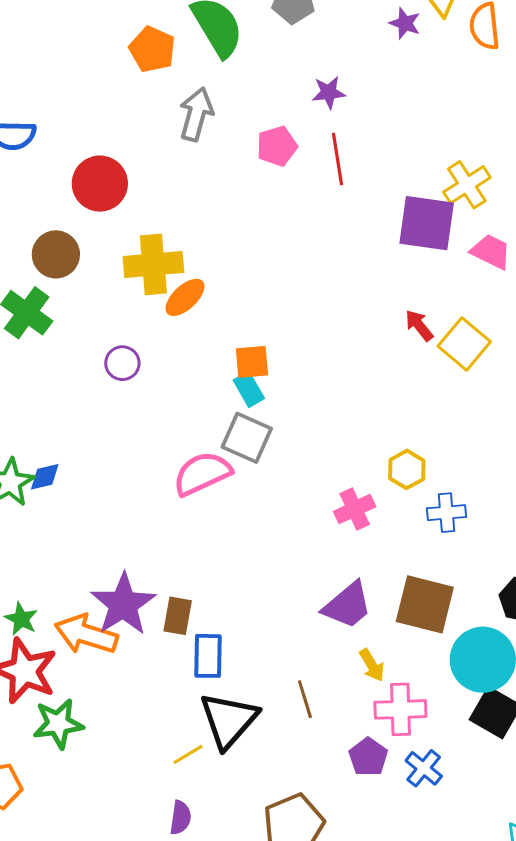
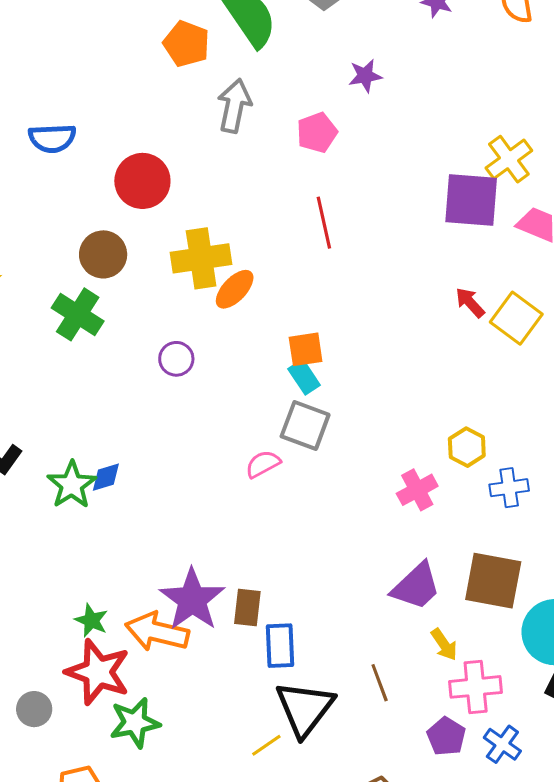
red line: (338, 159) -> (324, 223), moved
pink semicircle: (202, 474) -> (263, 464), size x0.6

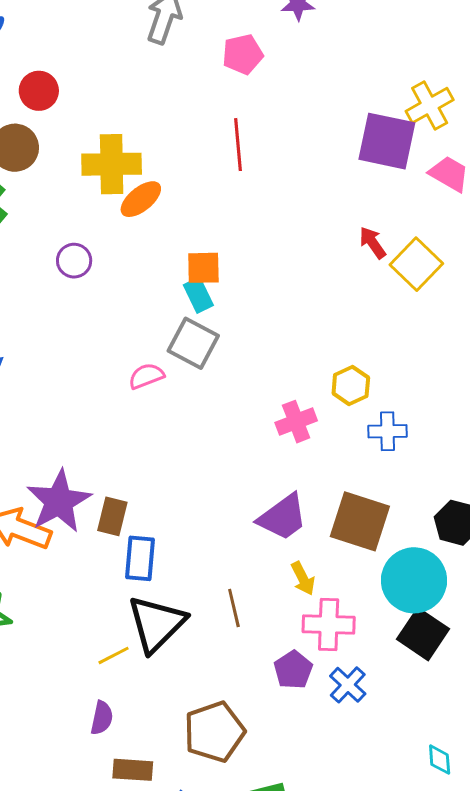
red circle: (142, 181) -> (39, 91), moved, size x0.7

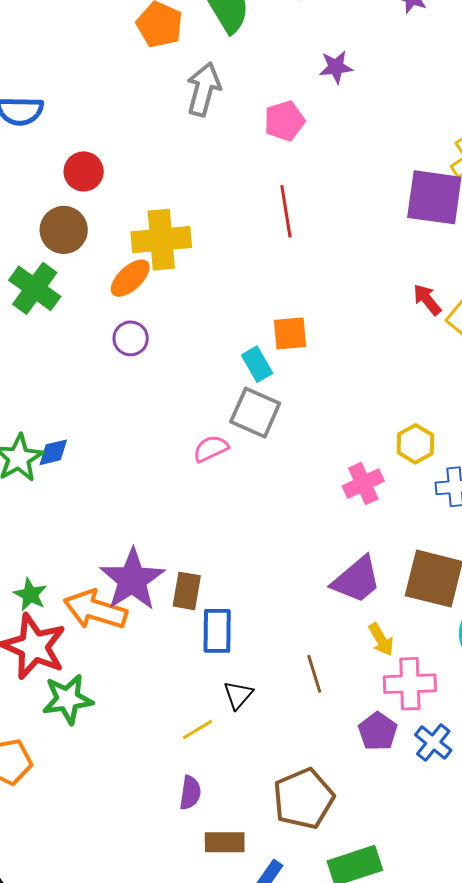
orange ellipse: (141, 199) -> (130, 278), moved
orange square: (203, 268) -> (290, 333), moved
black triangle: (156, 624) -> (238, 695), size x0.5

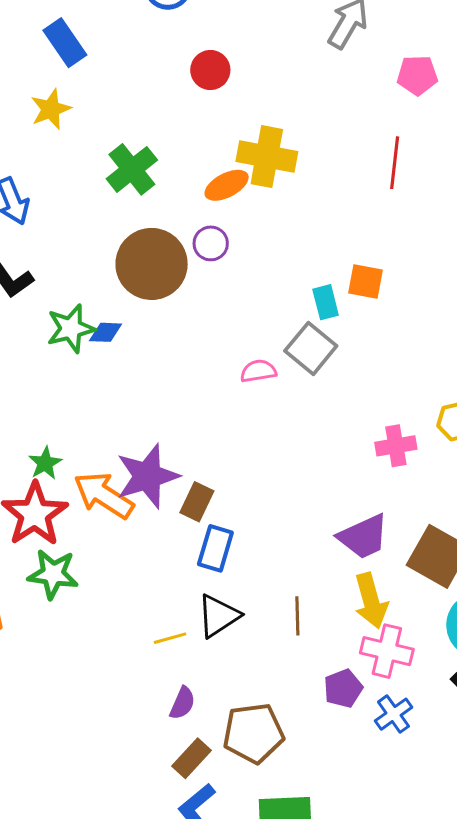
brown circle: (64, 230) -> (152, 264), moved, size x1.5
yellow arrow: (381, 640) -> (371, 601), size x1.6
black triangle: (238, 695) -> (218, 616), size x1.5
purple semicircle: (190, 793) -> (182, 703), moved
brown rectangle: (225, 842) -> (191, 758), moved, turned -63

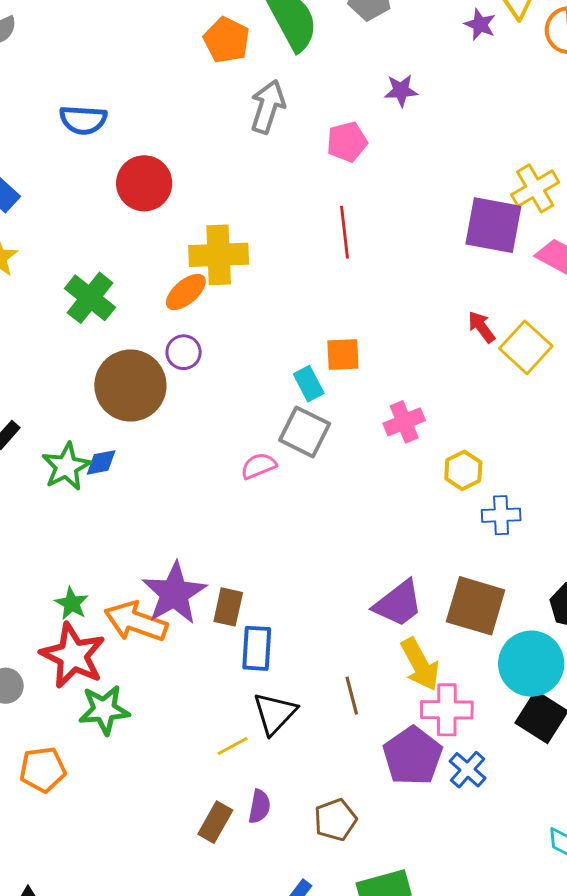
red circle: (210, 70) -> (144, 183), size x1.4
pink cross: (396, 446) -> (404, 422), moved
purple pentagon: (343, 688) -> (413, 756), size x1.5
brown pentagon: (253, 733) -> (335, 820), size x0.7
brown rectangle: (191, 758) -> (215, 822), moved

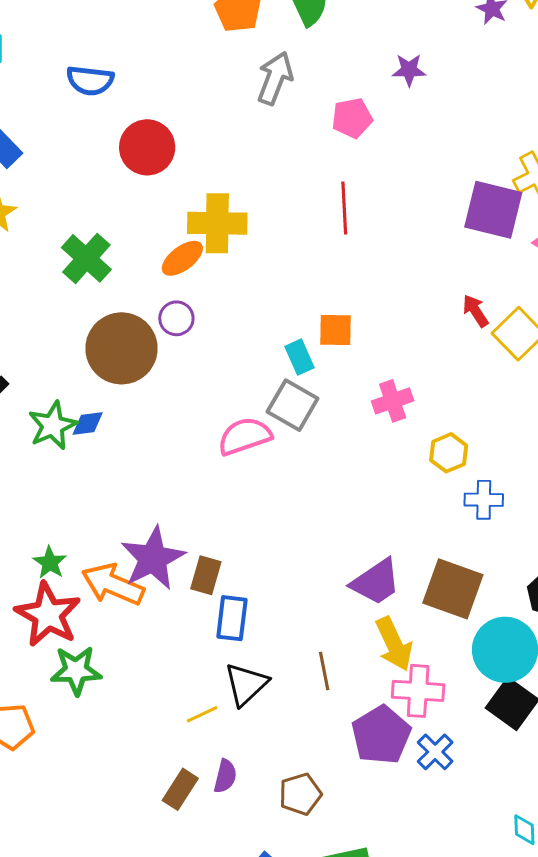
pink semicircle: (259, 466) -> (245, 436), size x1.5

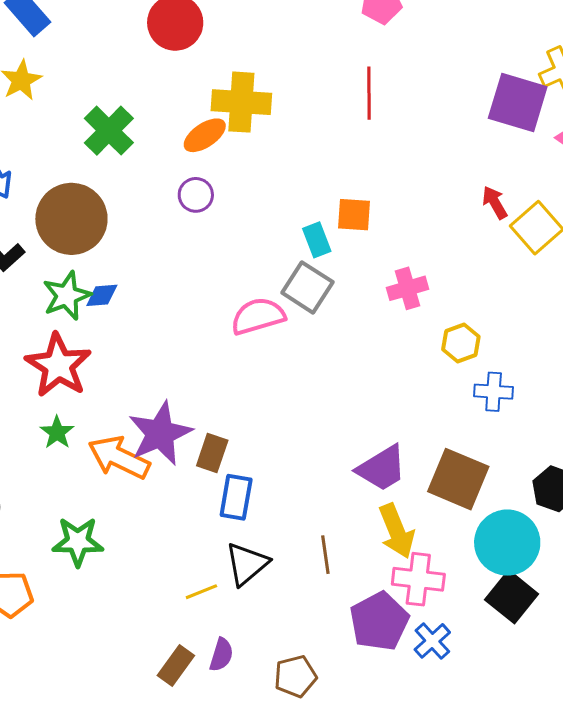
brown circle: (122, 348) -> (71, 219), moved
red star: (48, 615) -> (58, 365), moved

